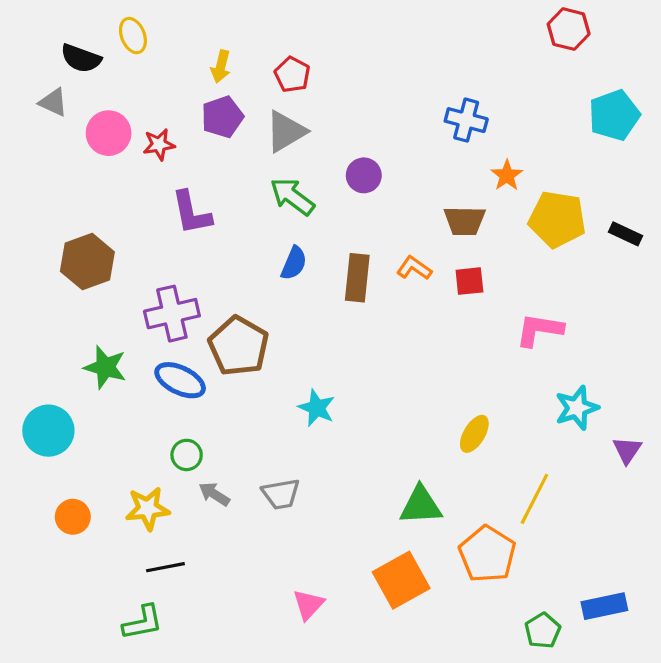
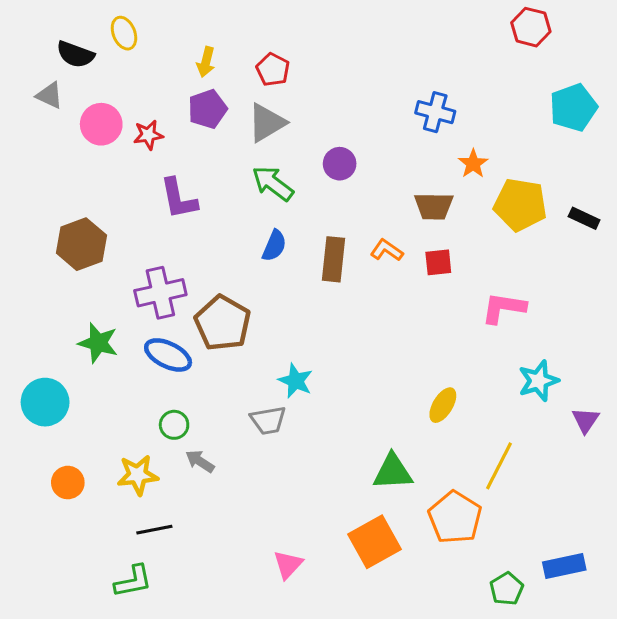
gray trapezoid: (281, 494) -> (268, 420), moved

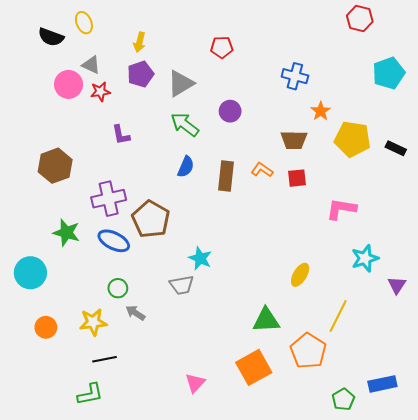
red pentagon: (273, 70) -> (222, 47), moved, turned -30
gray triangle: (50, 95) -> (91, 65), moved
purple L-shape: (179, 199) -> (121, 135), size x0.7

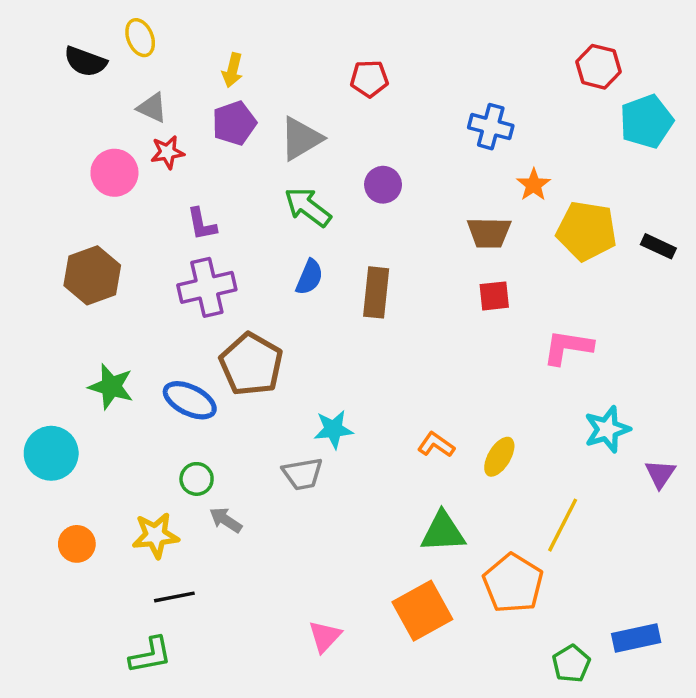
red hexagon: (360, 19) -> (599, 67), moved
pink circle: (68, 84) -> (114, 173), moved
orange L-shape: (262, 170) -> (436, 445), moved
purple cross: (109, 199) -> (207, 287), moved
cyan star: (200, 258) -> (333, 429), turned -30

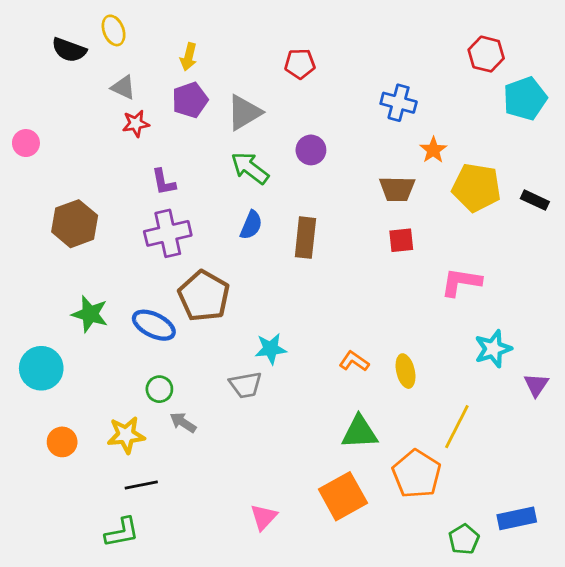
pink circle: (114, 173) -> (26, 143), moved, size x0.7
yellow ellipse: (499, 457) -> (405, 371), turned -44

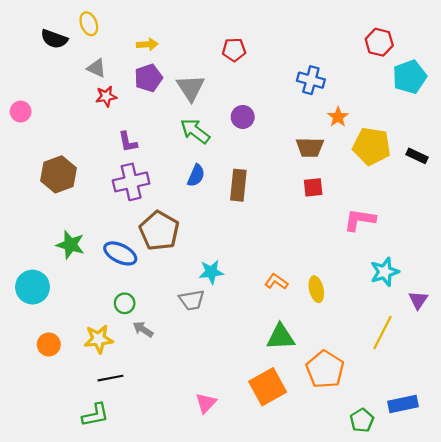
yellow arrow: (189, 57) -> (147, 44), turned -108
gray triangle: (244, 112) -> (191, 88), turned -32
yellow line: (457, 427) -> (382, 333), moved

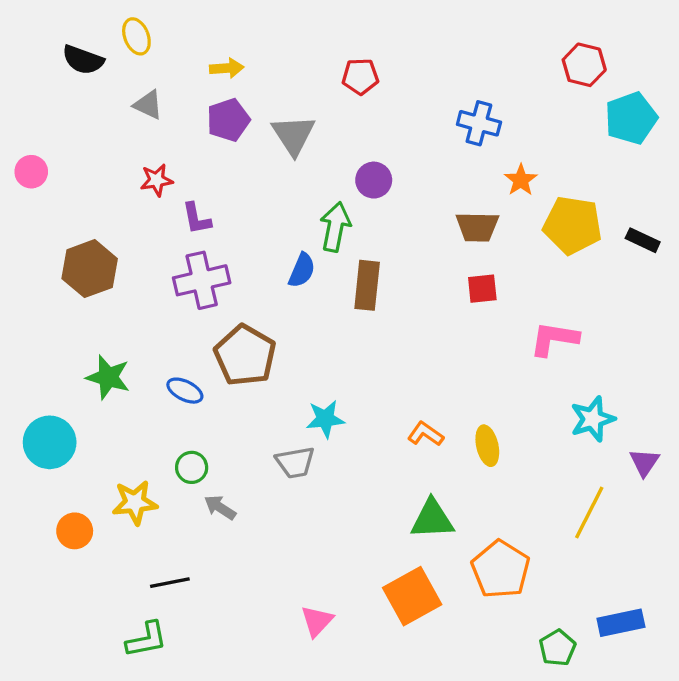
red star: (106, 96) -> (157, 180), moved
green arrow: (195, 131) -> (335, 227), moved, turned 64
blue ellipse: (120, 253) -> (185, 391), size x0.7
yellow star: (99, 339) -> (135, 502), moved

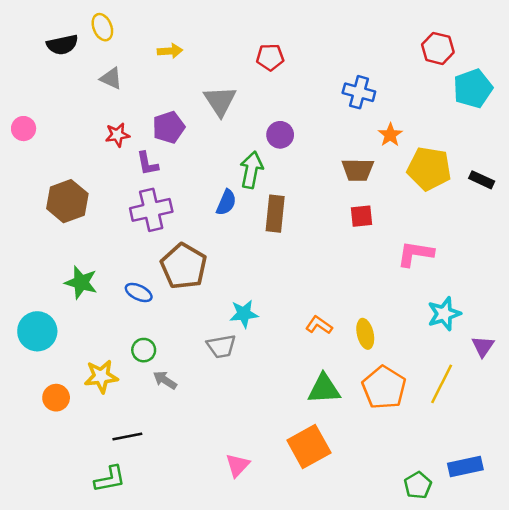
black semicircle: (83, 60) -> (62, 45), turned -32
purple pentagon: (228, 120) -> (169, 127), moved
orange pentagon: (501, 569) -> (384, 388), moved

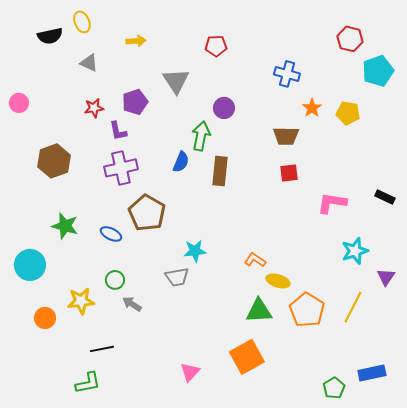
yellow pentagon: (429, 169) -> (348, 113), moved, size x0.7
black rectangle: (482, 180) -> (385, 197), moved
yellow ellipse: (365, 334) -> (278, 281), moved, turned -60

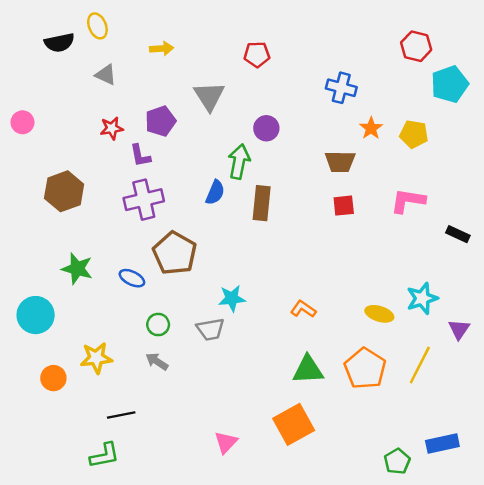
pink L-shape: (332, 203) -> (408, 201), moved
green circle: (115, 280) -> (158, 325), moved
yellow ellipse: (278, 281) -> (379, 314), moved

